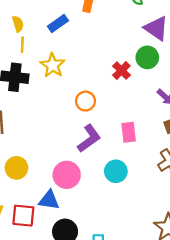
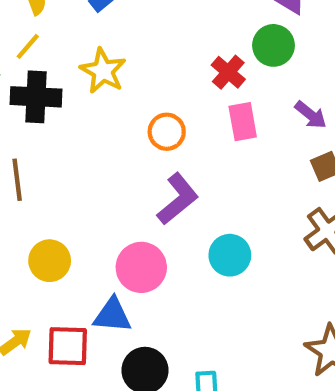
yellow line: (22, 45) -> (28, 46), moved, turned 42
pink rectangle: (129, 132) -> (243, 122), moved

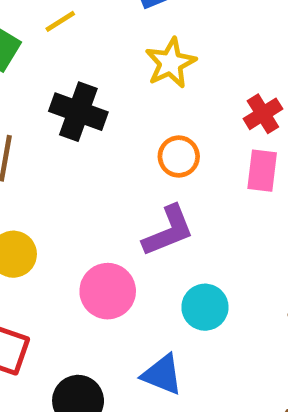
yellow star: (103, 71) -> (171, 63), moved
black cross: (36, 97) -> (78, 112), moved
blue triangle: (112, 315) -> (162, 375), moved

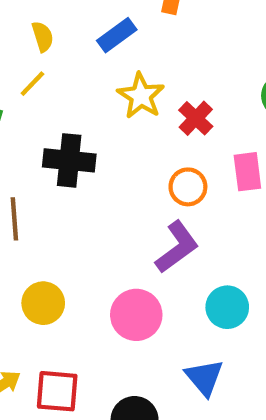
red cross: (263, 114) -> (196, 118), moved
orange circle: (179, 157) -> (188, 187), moved
blue triangle: (162, 375) -> (204, 377), turned 42

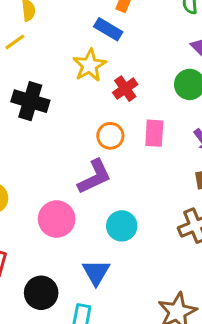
blue rectangle: (117, 35) -> (108, 29), moved, turned 56

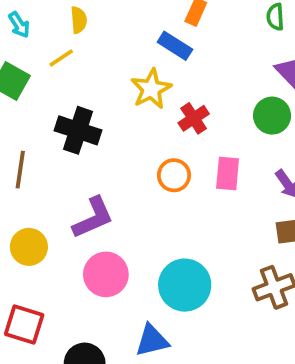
purple L-shape: (94, 177) -> (93, 218), moved
cyan circle: (122, 226) -> (185, 285), size x1.4
blue triangle: (96, 272) -> (152, 340), turned 44

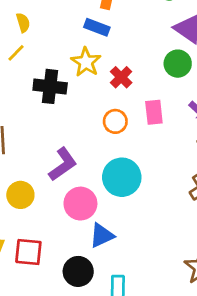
black cross: (78, 130) -> (50, 86), moved
cyan circle: (185, 285) -> (122, 177), moved
blue triangle: (152, 340) -> (102, 235), moved

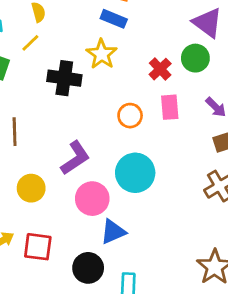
red cross: (121, 77) -> (160, 69), moved

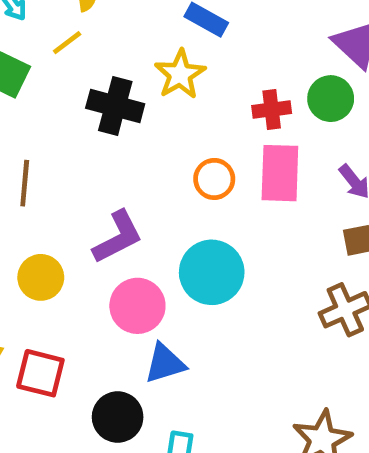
red cross: (160, 69) -> (272, 110), turned 30
pink rectangle: (170, 107) -> (280, 173), size x1.4

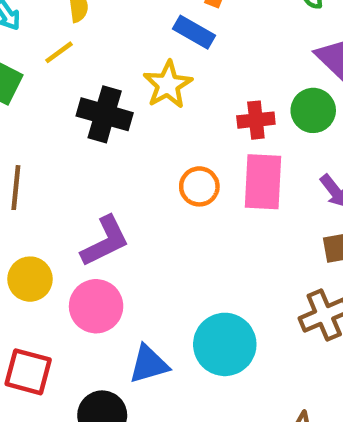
cyan circle: (212, 272) -> (225, 344), moved
pink circle: (137, 306) -> (96, 306), moved

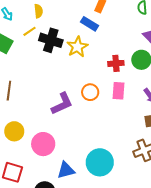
black cross: (105, 114) -> (51, 40), moved
pink rectangle: (263, 182) -> (118, 91), size x0.7
purple L-shape: (105, 241) -> (62, 104), moved

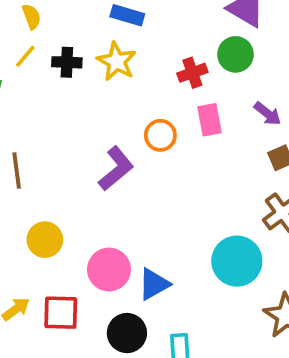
black cross: (51, 40) -> (67, 62), size x0.7
pink circle: (43, 144) -> (109, 270), moved
cyan circle: (100, 162) -> (237, 261), moved

